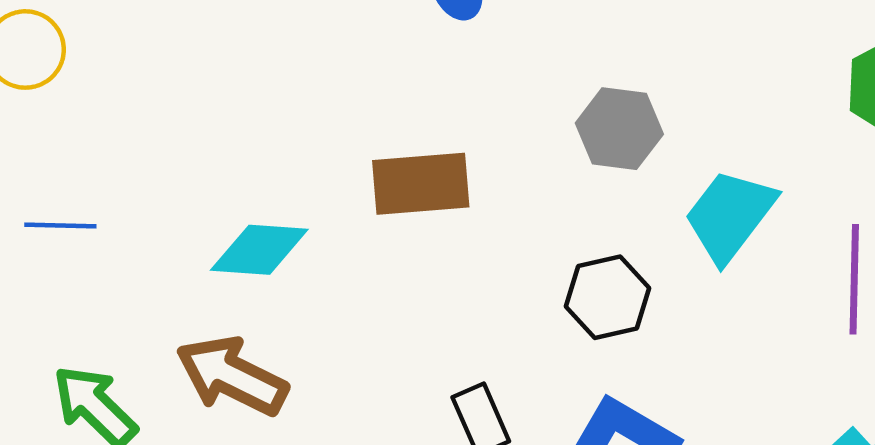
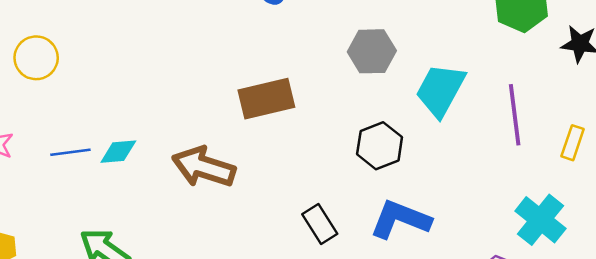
cyan diamond: (259, 250) -> (118, 152), moved, size x0.7
brown arrow: (232, 376) -> (204, 167), moved

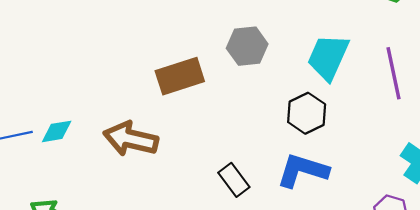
gray hexagon: (372, 51) -> (247, 46), moved
black hexagon: (380, 146) -> (307, 113), moved

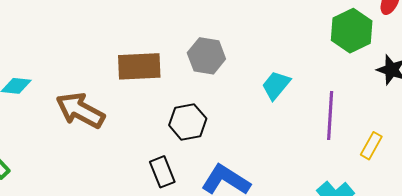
cyan trapezoid: (328, 57) -> (276, 85), size x0.7
black hexagon: (307, 113) -> (188, 122), moved

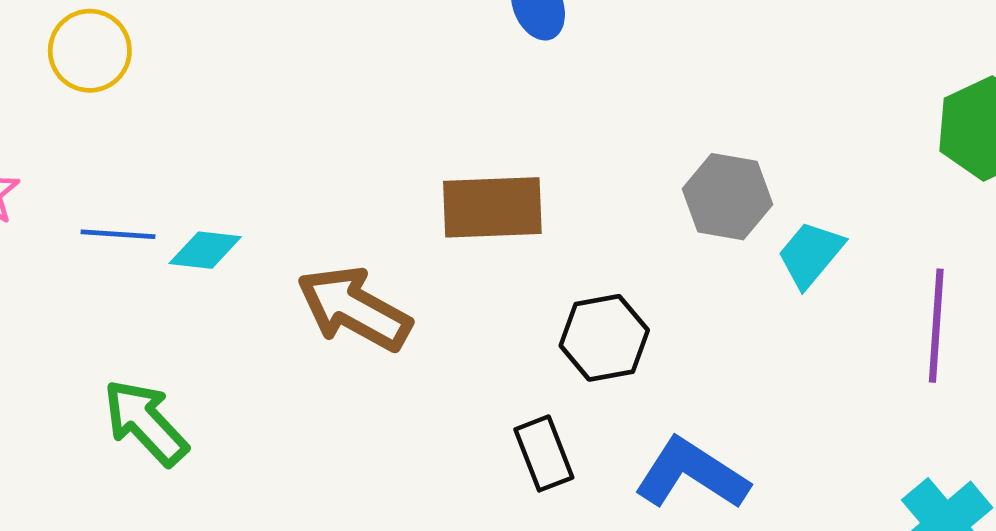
gray hexagon: (206, 56) -> (727, 197), moved

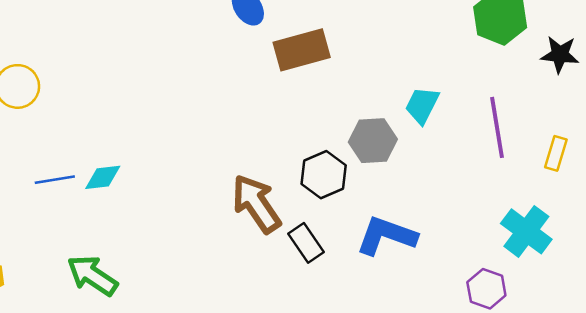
gray hexagon: (727, 197) -> (373, 141), moved
brown rectangle: (492, 207) -> (302, 50), moved
brown arrow: (354, 309) -> (256, 204), moved, turned 40

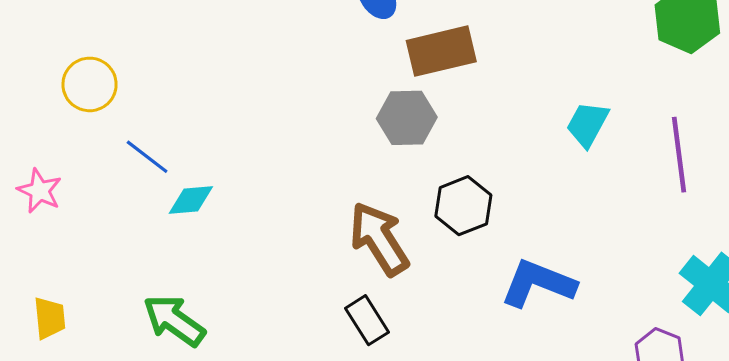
gray hexagon: (373, 141) -> (407, 118), moved
blue line: (55, 180) -> (147, 157), moved, turned 45
black rectangle: (306, 243) -> (367, 320), moved

